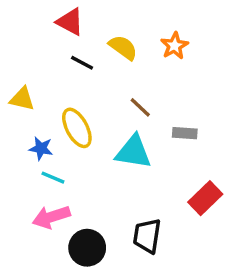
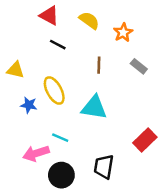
yellow semicircle: (123, 47) -> (89, 20), moved
brown line: (140, 107) -> (99, 65), moved, turned 49
gray rectangle: (185, 133) -> (139, 66), moved, turned 35
cyan line: (53, 178) -> (60, 138), moved

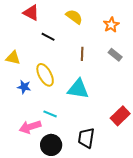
red triangle: (49, 16) -> (31, 13), moved
orange star: (123, 32) -> (111, 25), moved

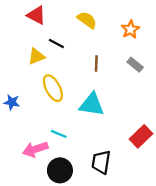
yellow triangle: (13, 58) -> (36, 56), moved, turned -35
blue star: (24, 87) -> (12, 102), moved

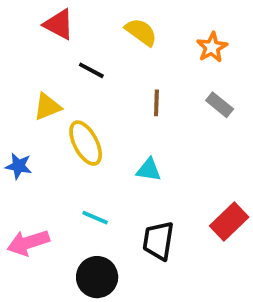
yellow triangle: (36, 56) -> (47, 107), moved
cyan triangle: (92, 105) -> (149, 170), size x0.6
pink arrow: (35, 149) -> (28, 243), moved
black trapezoid: (101, 162) -> (158, 241), moved

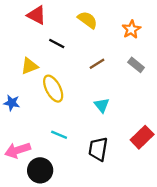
brown line: (156, 103) -> (97, 64), turned 56
cyan triangle: (149, 170) -> (102, 105), moved, turned 42
black circle: (97, 277) -> (40, 170), moved

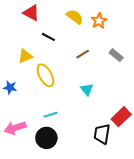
orange star: (131, 29) -> (99, 21), moved
cyan line: (59, 135) -> (50, 115), turned -40
black trapezoid: (98, 149) -> (102, 134), moved
black circle: (40, 170) -> (46, 138), moved

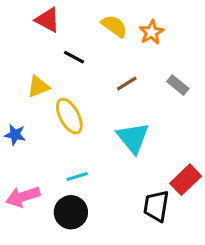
cyan triangle: (87, 89) -> (133, 138), size x1.6

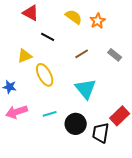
pink arrow: (23, 197) -> (17, 112), moved
black circle: (71, 212) -> (76, 124), moved

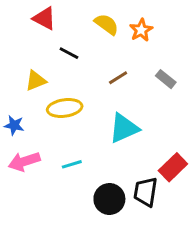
yellow ellipse: (45, 75) -> (65, 108), turned -70
cyan triangle: (86, 89) -> (124, 128), turned 45
black circle: (76, 124) -> (109, 199), moved

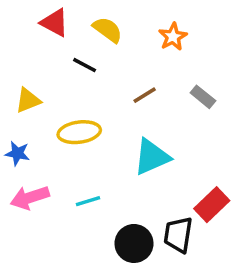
yellow semicircle: (107, 24) -> (107, 30), moved
yellow triangle: (36, 81) -> (28, 100), moved

